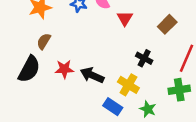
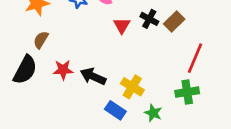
red triangle: (125, 18) -> (122, 25), moved
black cross: (144, 58) -> (149, 19), moved

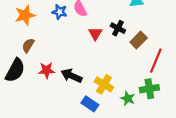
brown rectangle: (174, 22) -> (139, 40), moved
green star: (153, 113) -> (128, 98), moved

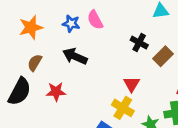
red triangle: (95, 34) -> (132, 84), moved
black arrow: (71, 76) -> (75, 56), moved

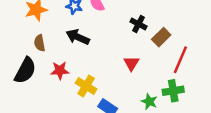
brown semicircle: (35, 63) -> (40, 43), turned -42
yellow cross: (123, 108) -> (86, 86), moved

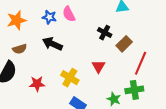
brown semicircle: (40, 43) -> (20, 49), turned -96
red star: (60, 70) -> (37, 84), moved
yellow cross: (86, 86) -> (70, 78), moved

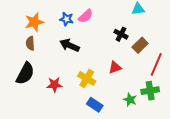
pink semicircle: (69, 14) -> (86, 16), turned -105
brown semicircle: (20, 49) -> (30, 43), moved, turned 104
red triangle: (99, 66) -> (115, 67), turned 40

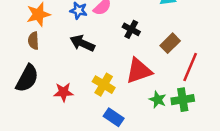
black cross: (121, 34) -> (131, 29), moved
red triangle: (115, 67) -> (139, 71), size x1.6
green star: (130, 100) -> (158, 100), moved

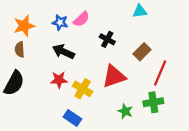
red star: (64, 92) -> (59, 80), moved
green star: (158, 100) -> (125, 111), moved
blue rectangle: (114, 117) -> (72, 118), moved

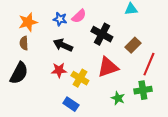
black cross: (107, 39) -> (102, 34), size x1.5

